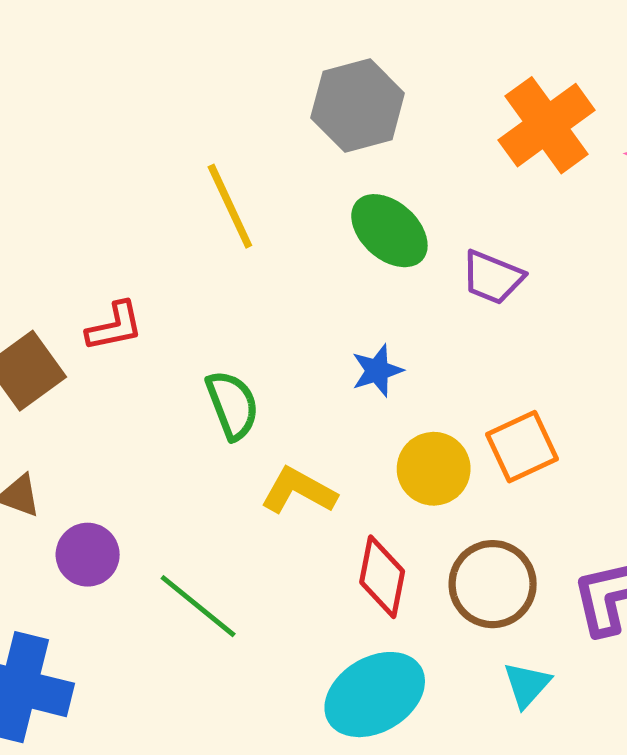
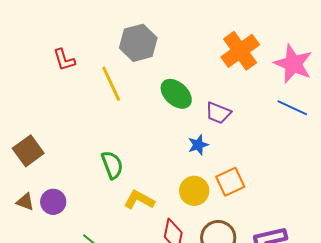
gray hexagon: (358, 106) -> (138, 43), moved
red L-shape: (115, 326) -> (64, 60), moved, turned 85
blue star: (377, 371) -> (198, 145), moved
purple circle: (88, 555) -> (53, 202), moved

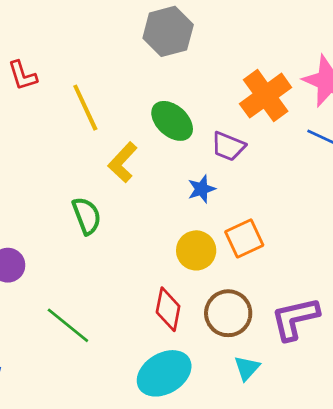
gray hexagon: (138, 43) -> (168, 31), moved
orange cross: (240, 51) -> (266, 96), moved
yellow L-shape: (139, 200) -> (123, 162), moved, turned -76

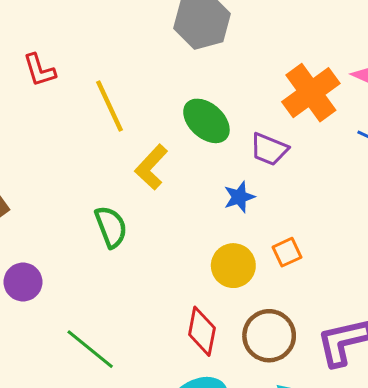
orange square: (244, 238) -> (287, 252), size x0.7

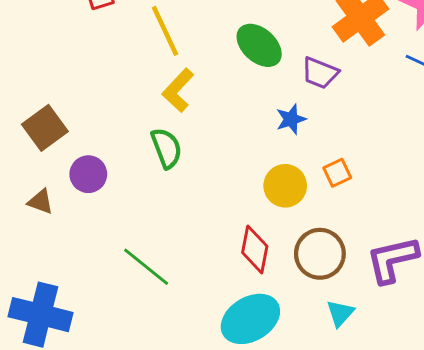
yellow L-shape: (151, 167) -> (178, 90), moved
purple circle: (23, 282) -> (88, 174), moved

